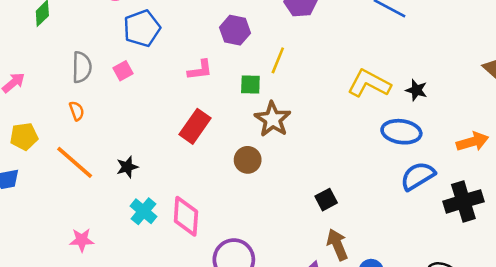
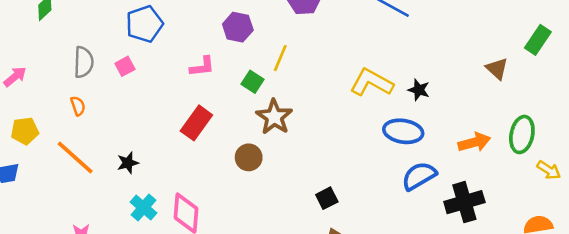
green square: (250, 84) -> (253, 82), turned 30

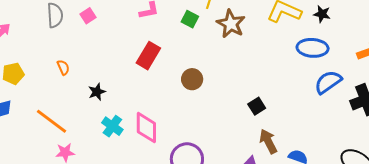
orange semicircle: (78, 106) -> (63, 67), moved
brown star: (274, 117) -> (231, 24), moved
orange line: (75, 157) -> (51, 121), moved

